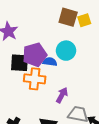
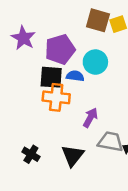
purple pentagon: (35, 55) -> (60, 49), moved
black square: (19, 63) -> (51, 77), moved

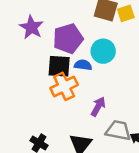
orange cross: (56, 97) -> (64, 86), turned -32

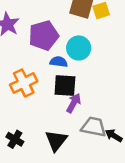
black square: (59, 66) -> (65, 86), moved
orange cross: (64, 86) -> (24, 83), moved

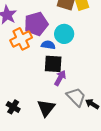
orange cross: (24, 83) -> (21, 39), moved
gray trapezoid: (94, 127) -> (76, 97), turned 35

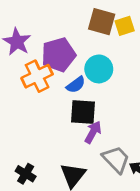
blue semicircle: (48, 45) -> (76, 85), turned 136

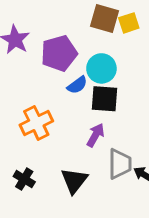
orange cross: (37, 76) -> (36, 123), moved
black square: (83, 112) -> (105, 99), moved
gray trapezoid: (116, 159) -> (120, 164), turned 44

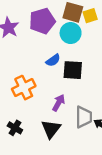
purple pentagon: (59, 53) -> (42, 21), moved
cyan circle: (101, 68) -> (71, 33), moved
purple arrow: (95, 135) -> (59, 103), moved

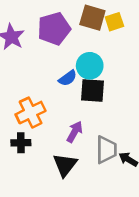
cyan circle: (71, 33) -> (90, 66), moved
black cross: (15, 128) -> (21, 143), moved, turned -32

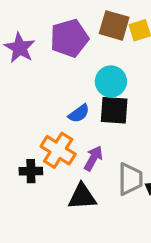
blue semicircle: (68, 78) -> (79, 113), moved
orange cross: (31, 113) -> (58, 150), moved, turned -32
black triangle: (65, 165) -> (82, 197), turned 48

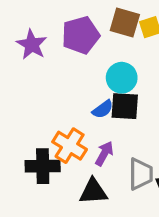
blue semicircle: (79, 113) -> (103, 109), moved
black cross: (31, 171) -> (43, 166), size x1.5

